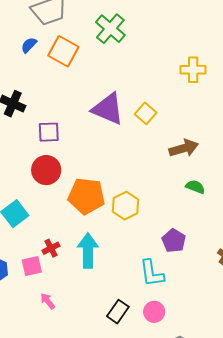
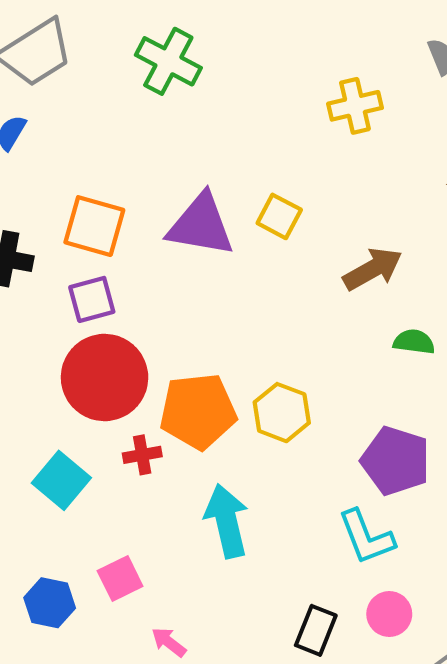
orange square: (63, 51) -> (94, 226), moved
red circle: (46, 170) -> (105, 377), size x1.4
purple pentagon: (174, 241) -> (396, 461), size x1.4
red cross: (51, 248) -> (142, 455), moved, turned 30

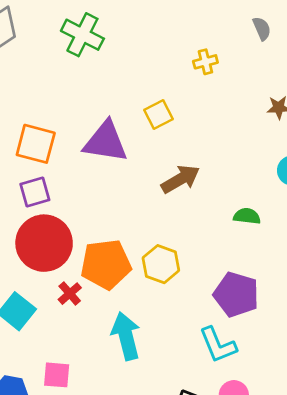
yellow cross: (355, 106) -> (205, 62), size x0.7
yellow square: (279, 216) -> (158, 114), moved, turned 36
brown arrow: (373, 269) -> (180, 179), moved
red cross: (142, 455) -> (70, 294), turned -30
pink square: (120, 578) -> (57, 375), turned 32

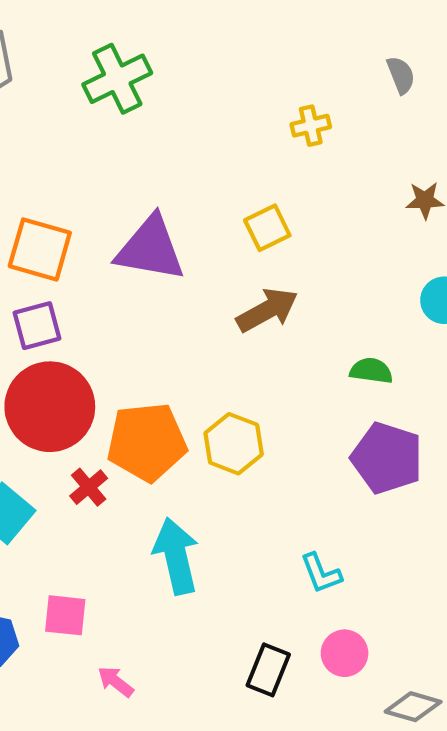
green cross: (82, 35) -> (117, 79), turned 36
yellow square: (158, 114) -> (267, 228), moved
purple pentagon: (236, 294) -> (387, 458), moved
cyan L-shape: (218, 345) -> (321, 573), size x0.7

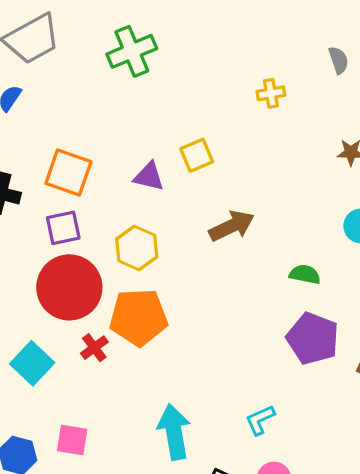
yellow square: (267, 228) -> (197, 155), moved
purple triangle: (150, 249) -> (149, 176), size x0.6
yellow hexagon: (234, 444) -> (137, 248), moved
cyan arrow: (176, 556) -> (174, 432), moved
cyan L-shape: (321, 573) -> (260, 420), turned 84

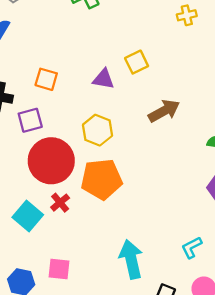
orange square: (68, 173) -> (46, 79), size x0.7
purple square: (63, 228) -> (30, 120), moved
red cross: (94, 348) -> (60, 203), moved

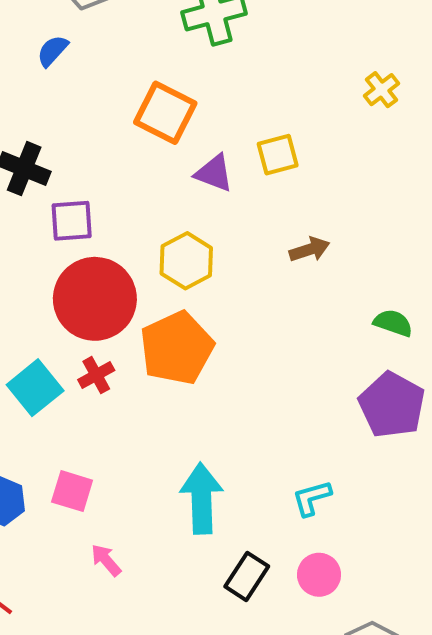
yellow cross: (187, 15) -> (381, 90), turned -36
orange square: (46, 79) -> (165, 113), moved, size x1.4
brown arrow: (164, 111) -> (309, 250), size x0.7
orange pentagon: (101, 179) -> (177, 348), turned -30

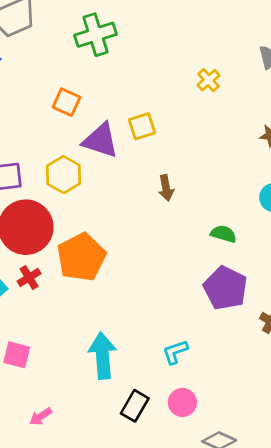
orange square: (165, 113) -> (66, 102), size x0.7
purple triangle: (214, 173) -> (101, 140), size x1.4
brown arrow: (309, 250) -> (166, 188), turned 100
yellow hexagon: (186, 261) -> (64, 175), moved
pink arrow: (106, 560) -> (41, 417), moved, turned -80

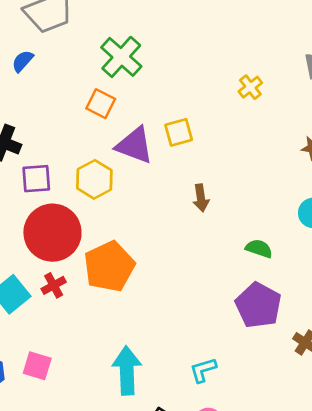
green cross: (96, 35) -> (121, 57), moved, turned -33

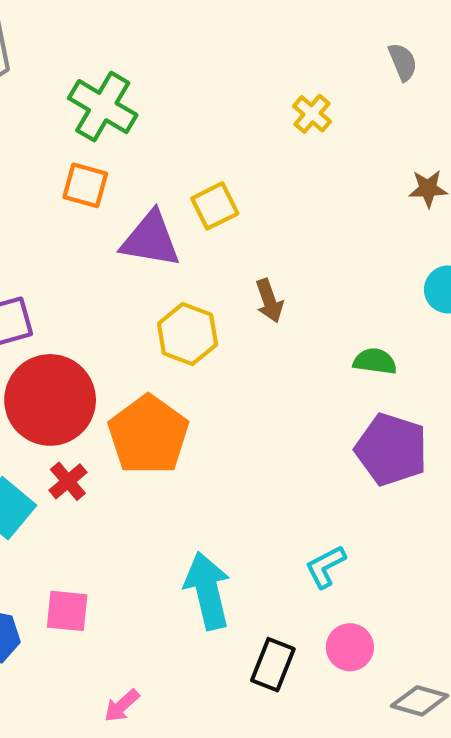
yellow hexagon: (94, 179) -> (188, 334), moved

